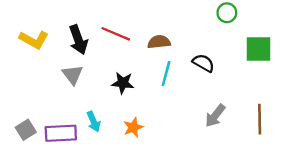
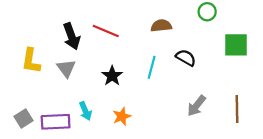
yellow L-shape: (34, 40) -> (31, 61), moved, turned 70
brown semicircle: (159, 42) -> (161, 26), moved
black star: (123, 83) -> (112, 76), turned 30

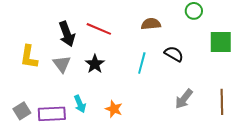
black star: (112, 76) -> (95, 64), moved
orange star: (122, 116) -> (114, 109), turned -30

